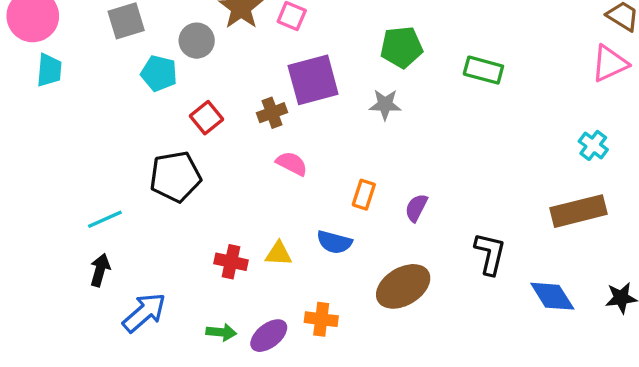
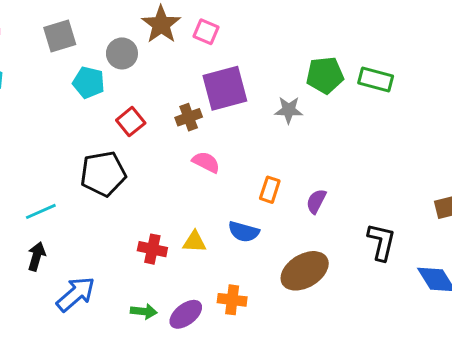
green pentagon: (402, 47) -> (325, 75), moved

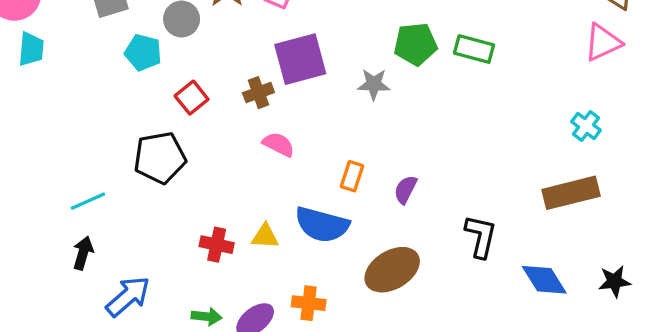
blue semicircle: (244, 232) -> (322, 225), size x1.5

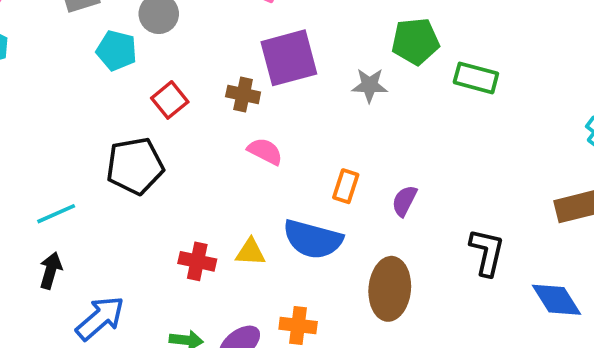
green rectangle: (474, 49) -> (476, 78), moved
brown cross: (258, 93) -> (243, 94), turned 32
brown ellipse: (392, 270) -> (390, 289), turned -54

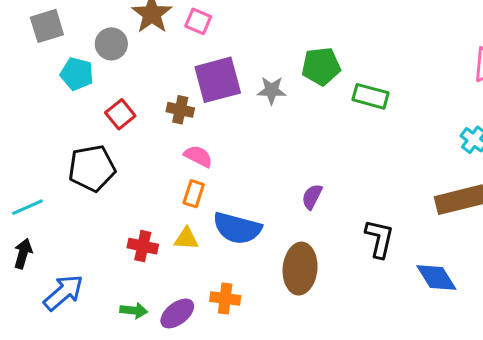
gray star: (370, 85) -> (272, 90), moved
orange rectangle: (346, 186) -> (194, 194), moved

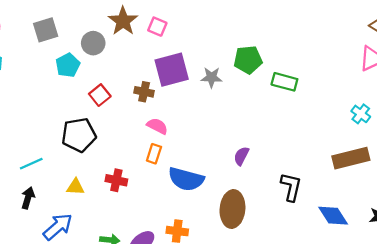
cyan pentagon: (77, 74) -> (68, 65), turned 30
yellow triangle: (186, 239) -> (75, 187), moved
red cross: (143, 246) -> (116, 180), moved

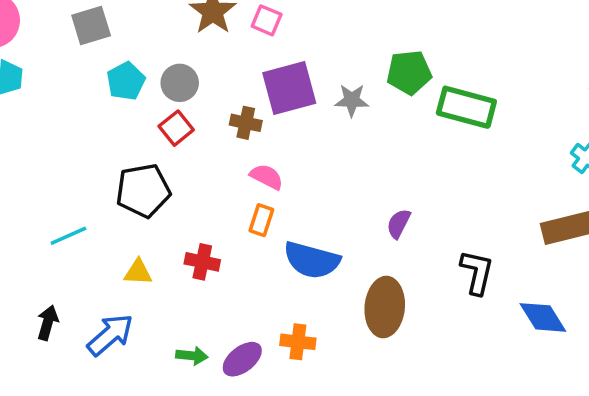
gray circle: (93, 43) -> (180, 83), moved
green rectangle: (284, 82) -> (466, 107), size x1.4
black arrow: (28, 198) -> (48, 323), moved

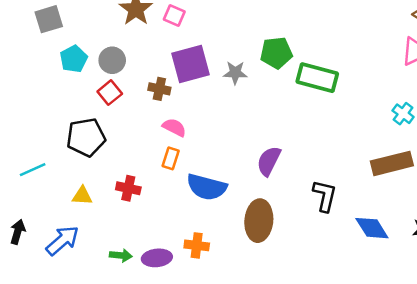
purple semicircle: (399, 224) -> (269, 161), size x1.4
purple ellipse: (242, 359) -> (157, 258), turned 32

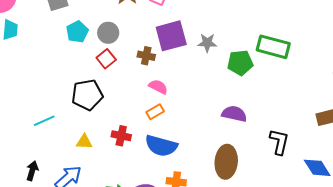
green pentagon: (276, 53) -> (240, 63), moved
orange rectangle: (171, 158) -> (155, 112), turned 42
purple semicircle: (269, 161) -> (234, 114), turned 75
blue semicircle: (207, 187) -> (161, 146), moved

